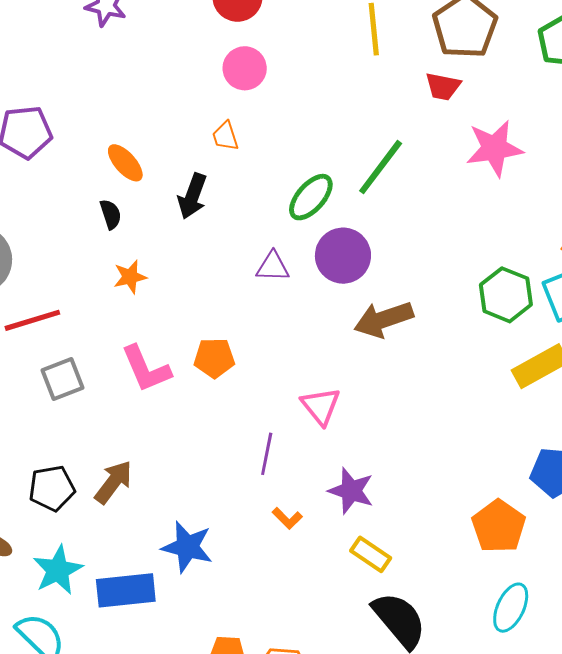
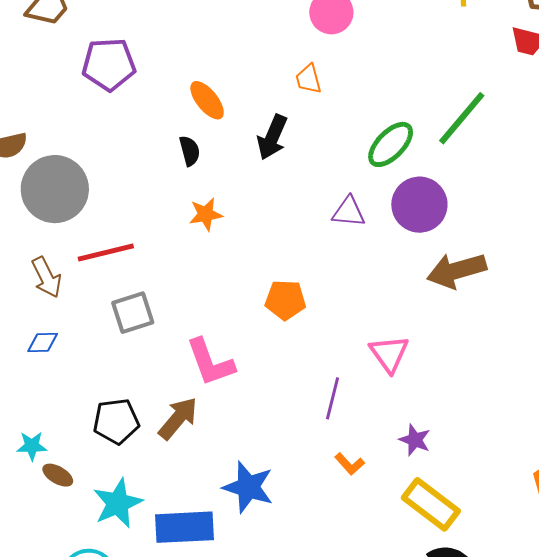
pink L-shape: (146, 369) -> (210, 362), moved
purple star: (351, 491) -> (415, 440), size x0.7
yellow rectangle: (371, 554) -> (431, 504), size x1.4

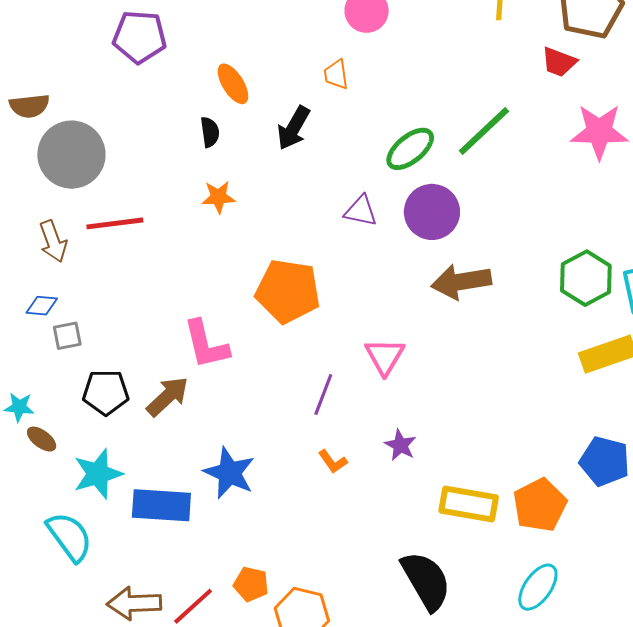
orange pentagon: (285, 300) -> (288, 291), size x1.6
gray square: (133, 313) -> (67, 336), moved, size x0.7
yellow rectangle: (431, 504) -> (469, 504), moved, turned -34

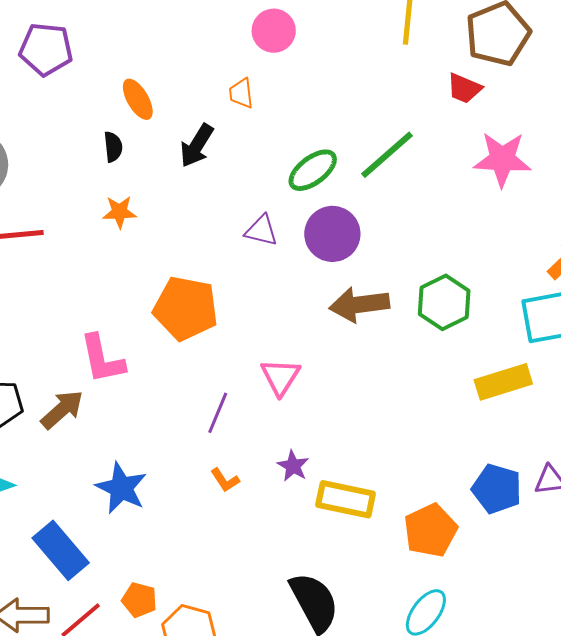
green hexagon: (586, 278) -> (444, 302), moved
yellow rectangle: (469, 504) -> (346, 499), moved
blue rectangle: (161, 505) -> (61, 550), moved, turned 44

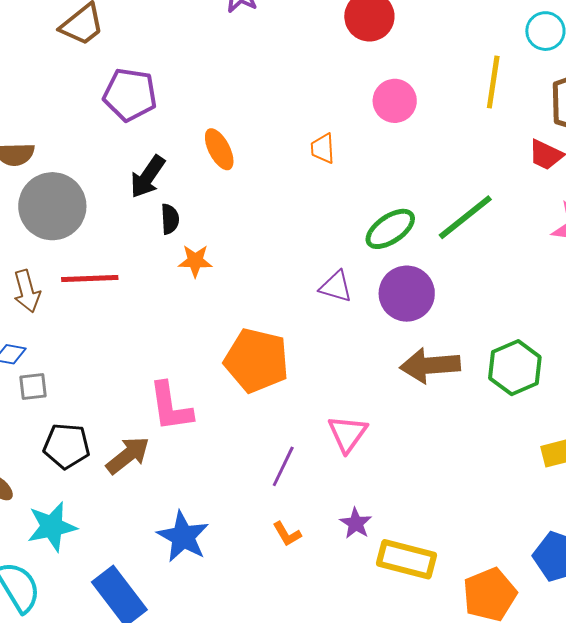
pink circle: (274, 31) -> (395, 101), moved
black arrow: (197, 145) -> (148, 177), moved
black semicircle: (113, 147) -> (170, 219), moved

